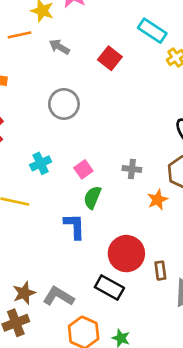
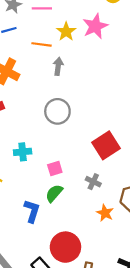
gray arrow: (59, 47) -> (58, 66), moved, turned 48
red square: (110, 58) -> (106, 145), moved, size x1.4
orange star: (157, 200) -> (105, 213), turned 30

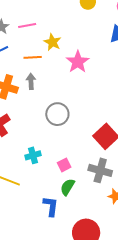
pink star: (95, 26) -> (78, 62), moved
gray arrow: (58, 66) -> (31, 81), moved
gray cross: (93, 182) -> (100, 170), size x1.6

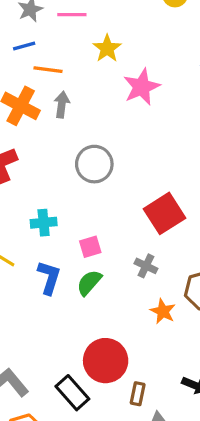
orange line: (33, 57) -> (48, 70), moved
gray cross: (100, 170) -> (146, 266), size x0.6
blue L-shape: (51, 206) -> (49, 278), moved

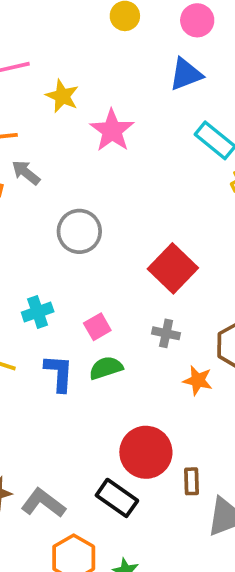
gray arrow: (62, 105) -> (26, 173), turned -45
green semicircle: (89, 283) -> (106, 368), turned 44

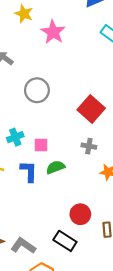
pink square: (97, 327) -> (41, 145), moved, turned 32
red circle: (146, 452) -> (80, 214), size x0.7

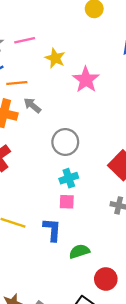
cyan cross: (15, 137) -> (69, 178), moved
green semicircle: (55, 167) -> (79, 251), moved

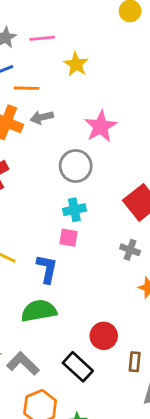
pink star: (86, 80) -> (101, 126), moved
gray arrow: (32, 105) -> (42, 117), turned -60
green semicircle: (79, 251) -> (39, 311), moved, size x1.4

